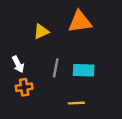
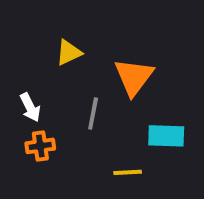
orange triangle: (80, 22) -> (134, 77), moved, turned -45
cyan rectangle: (84, 70) -> (166, 136), moved

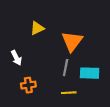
gray line: (93, 113) -> (66, 68), moved
orange cross: (40, 146) -> (28, 85), moved

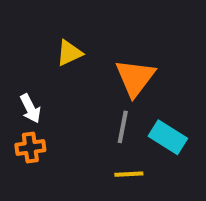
cyan rectangle: (90, 73) -> (168, 137), turned 30
orange cross: (28, 85) -> (30, 147), moved

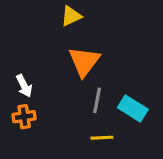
yellow triangle: (69, 53) -> (71, 16), moved
orange triangle: (135, 78) -> (84, 61), moved

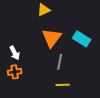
cyan rectangle: (133, 109) -> (82, 39), moved

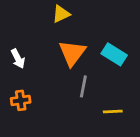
white arrow: (15, 53) -> (18, 59), moved
yellow line: (63, 85) -> (113, 112), moved

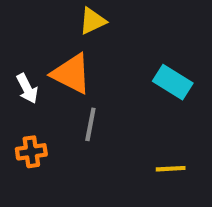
orange triangle: (72, 53) -> (71, 74), moved, turned -40
gray line: (83, 86) -> (90, 124), moved

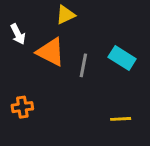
white arrow: (27, 88) -> (18, 34), moved
gray line: (90, 124) -> (83, 65), moved

